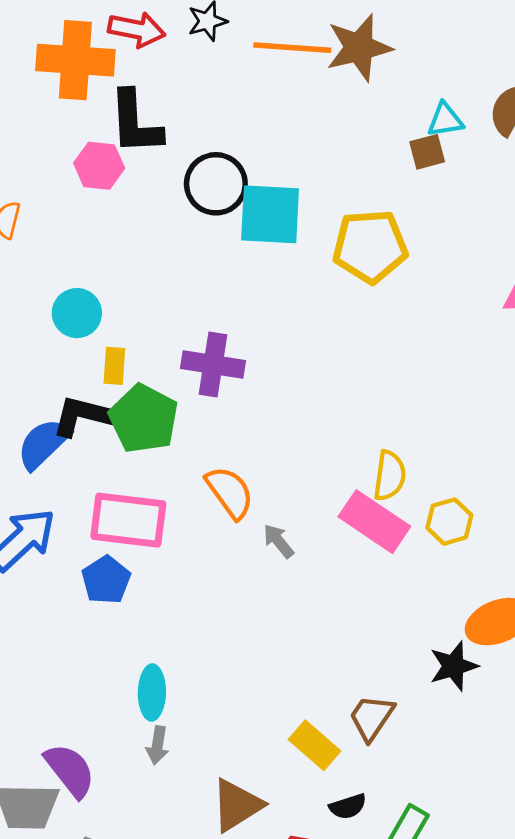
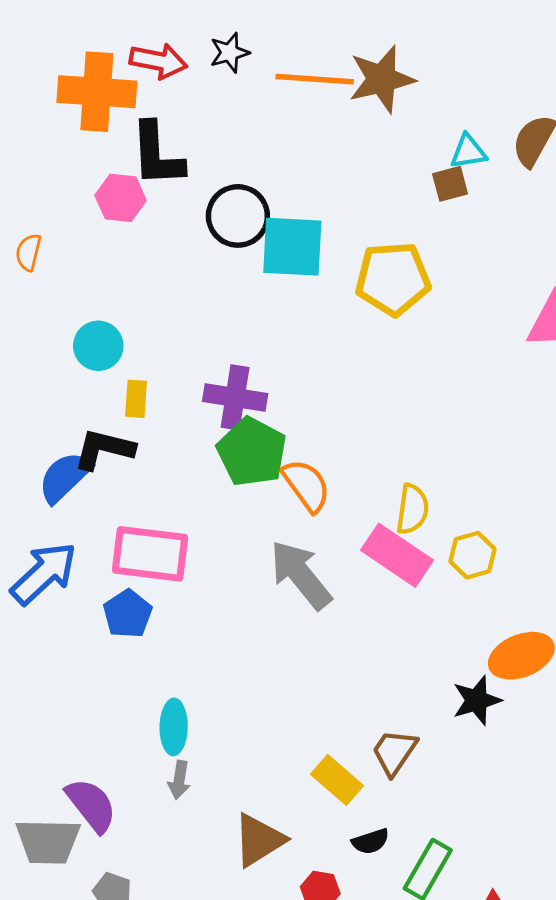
green pentagon: (144, 419) -> (252, 452), moved
orange semicircle: (230, 492) -> (306, 485), moved
gray arrow: (278, 541) -> (301, 575), size x2.0

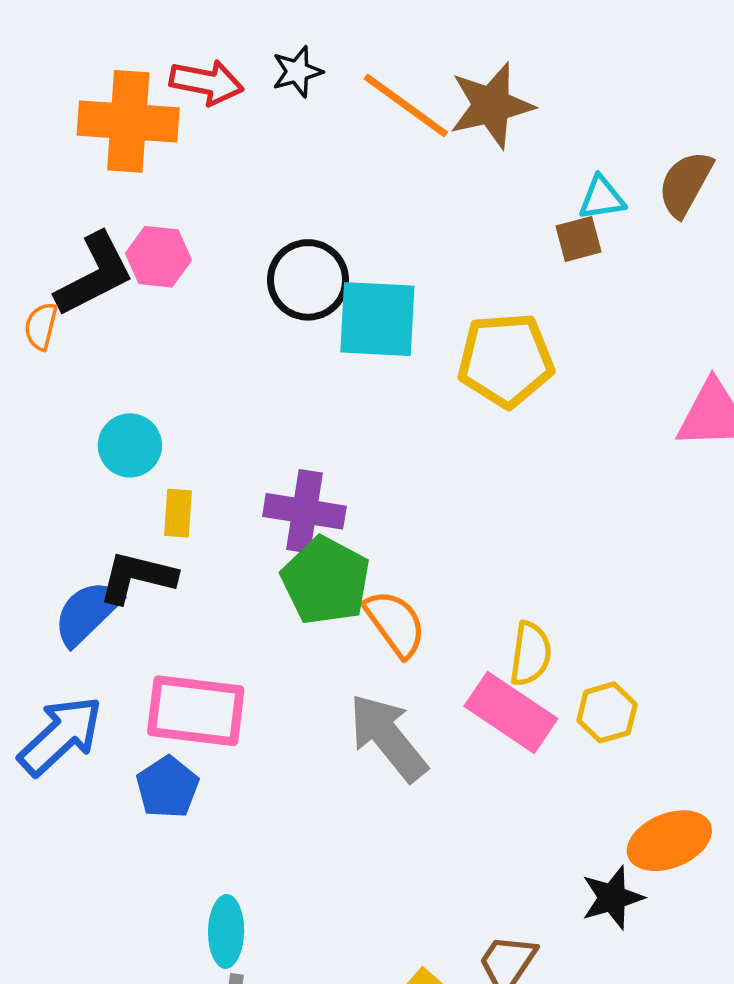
orange line: (315, 79) -> (406, 105), turned 32
black L-shape: (157, 155) -> (94, 275), moved, turned -114

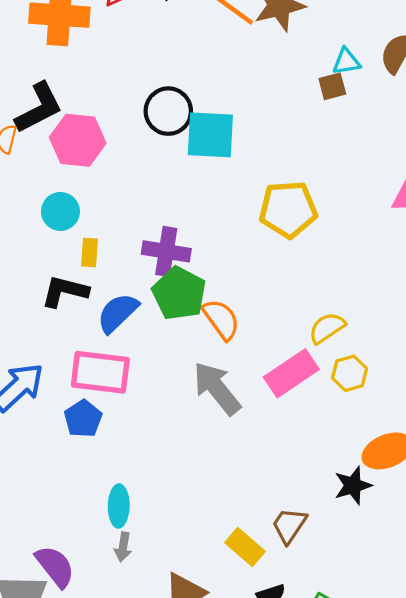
pink hexagon: (158, 257) -> (78, 140), moved, size x1.4
yellow pentagon: (506, 360) -> (288, 209), moved
blue semicircle: (87, 613) -> (118, 313), moved
yellow semicircle: (530, 654) -> (327, 328), moved, turned -132
pink rectangle: (511, 712) -> (291, 373), turned -68

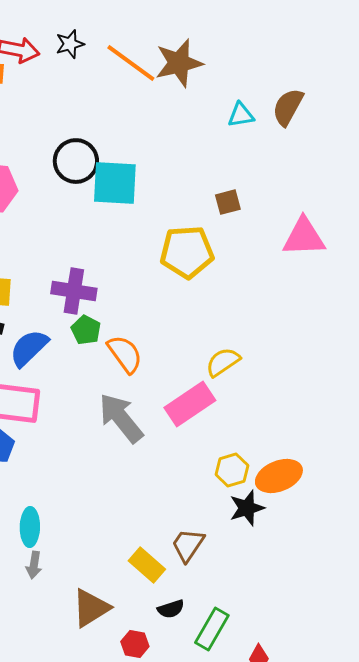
brown square: (332, 86) -> (228, 202), moved
green pentagon: (179, 293) -> (86, 330), size x0.6
yellow hexagon: (350, 373) -> (232, 470), moved

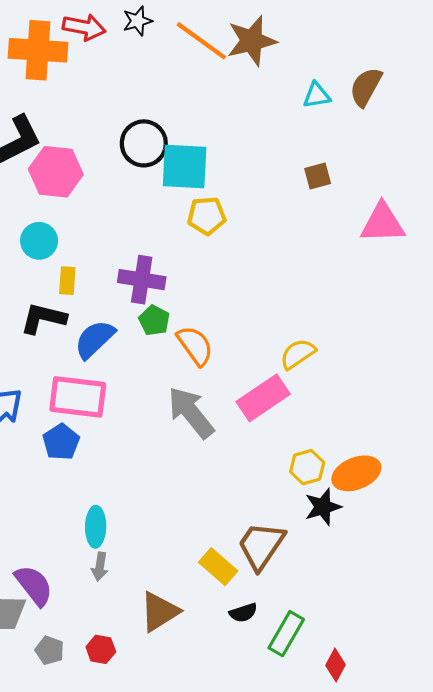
brown square: (228, 202) -> (318, 176), moved
yellow pentagon: (187, 252) -> (207, 216), moved, size x0.7
brown trapezoid: (188, 545) -> (261, 546), size x1.4
red hexagon: (135, 644) -> (101, 649), moved

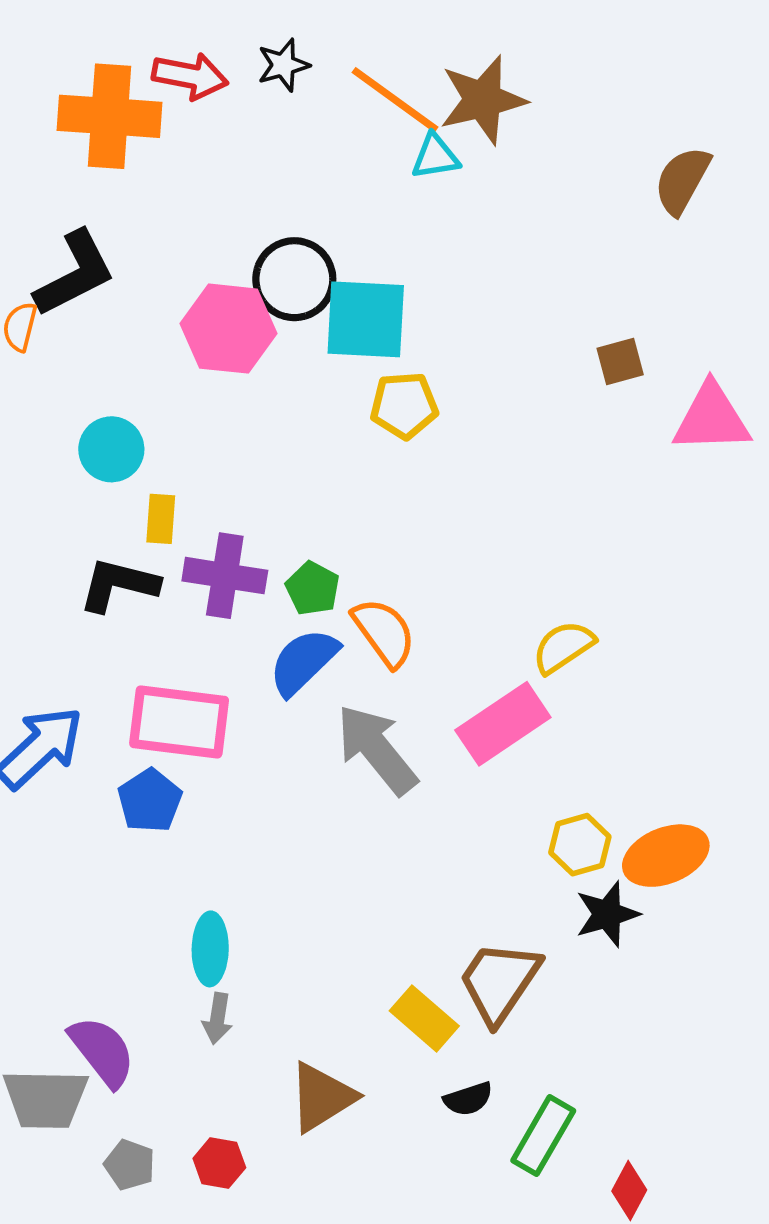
cyan triangle: (317, 95) -> (435, 157), moved
pink hexagon: (56, 172) -> (228, 329), moved
brown square: (318, 176) -> (620, 362), moved
purple cross: (142, 280) -> (225, 576), moved
blue semicircle: (95, 339) -> (303, 662), moved

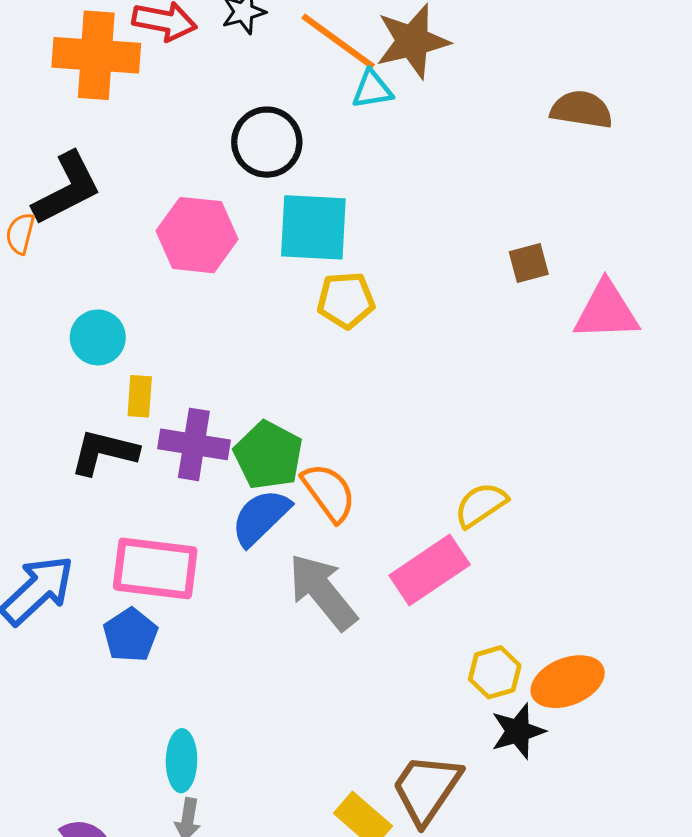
brown semicircle: (682, 180) -> (582, 110), turned 70
black circle: (294, 279) -> (267, 142), moved
green pentagon: (313, 588) -> (268, 455), size x1.5

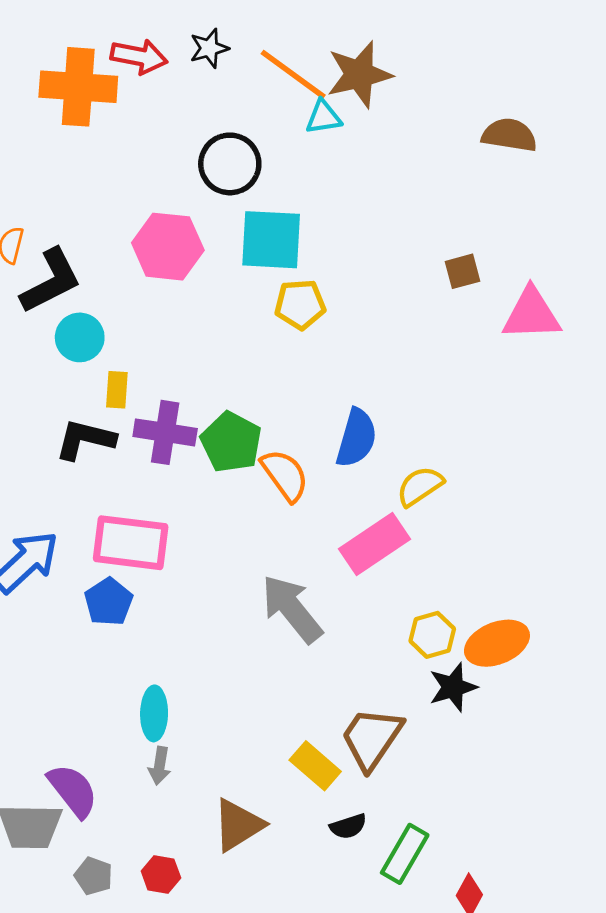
black L-shape: (67, 189) -> (51, 281), moved
blue semicircle: (261, 517) -> (357, 438), moved, turned 150
gray arrow: (323, 592) -> (292, 609), moved

